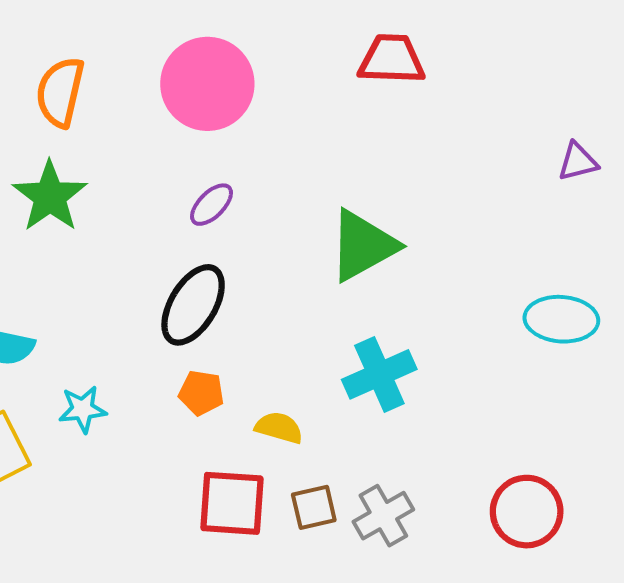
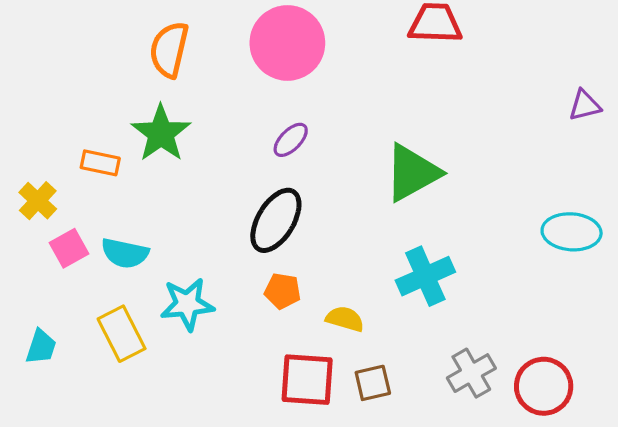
cyan star: (83, 409) -> (187, 304), size x1.4
gray cross: (383, 516) -> (471, 373), moved

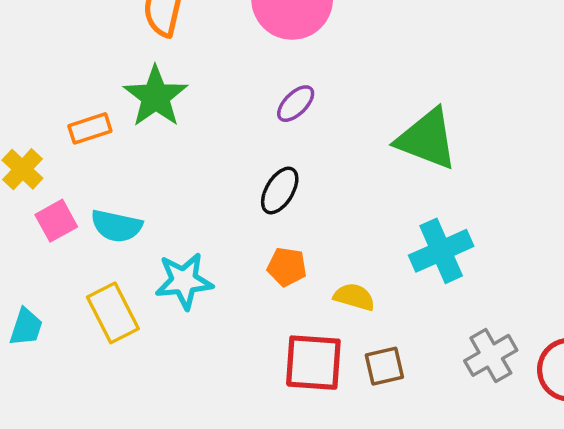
orange rectangle: (100, 163) -> (90, 128), turned -30
green triangle: (412, 173) -> (427, 139), turned 50
black ellipse: (276, 220) -> (280, 190), size x0.7

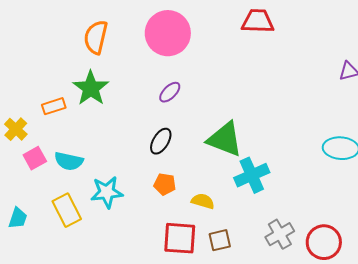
green triangle: (427, 139) -> (225, 139), moved

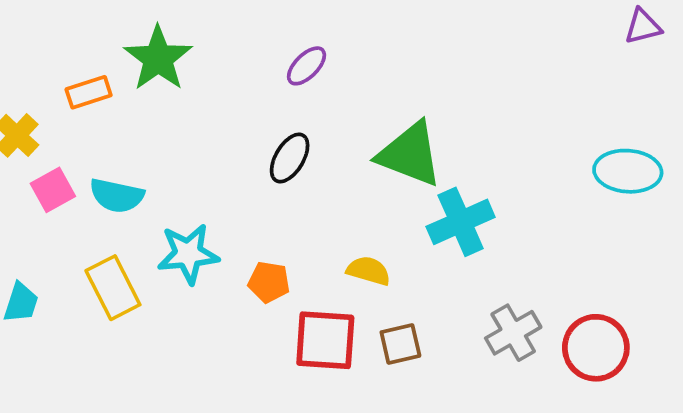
orange pentagon: (165, 184) -> (269, 282), moved

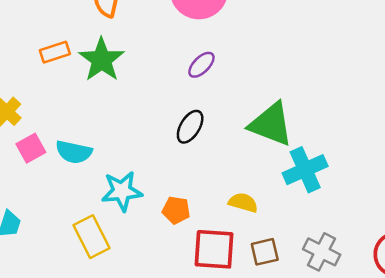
orange rectangle: (89, 92) -> (55, 52), moved
yellow rectangle: (113, 288) -> (91, 237), moved
gray cross: (513, 333) -> (322, 252), moved, turned -33

